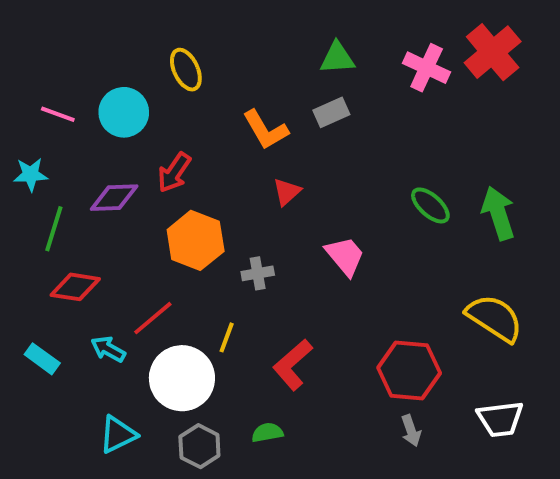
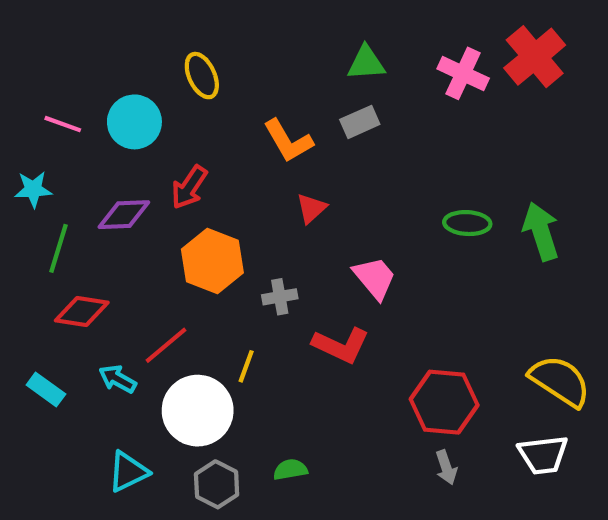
green ellipse: (430, 205) -> (467, 223), turned -39
yellow semicircle: (494, 318) -> (560, 381), moved
red L-shape: (293, 365) -> (341, 345), moved, turned -114

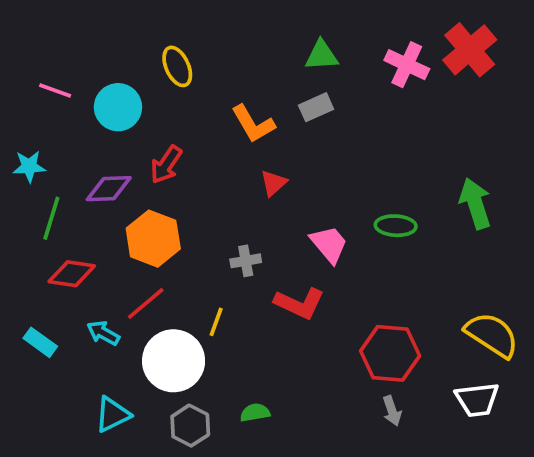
pink line: (63, 124) -> (55, 91), moved
green ellipse: (467, 223) -> (396, 226), moved
orange hexagon: (212, 261) -> (153, 239), moved

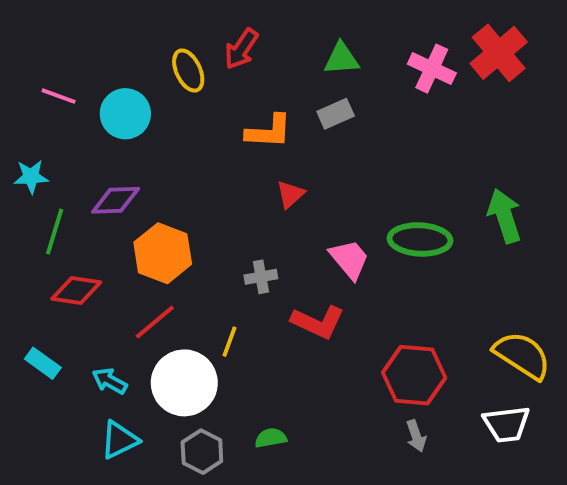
orange L-shape: (253, 124) -> (269, 131), turned -57
red arrow: (166, 165) -> (241, 49), moved
green ellipse: (396, 226) -> (420, 239), size x1.4
cyan arrow: (103, 333) -> (110, 381), moved

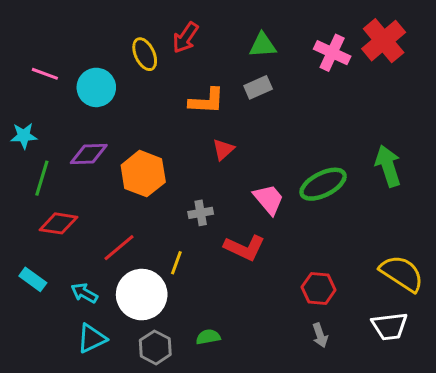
green ellipse: (420, 239) -> (323, 184), turned -30
orange hexagon: (163, 253) -> (143, 174), moved
red hexagon: (414, 375) -> (319, 288), size x0.7

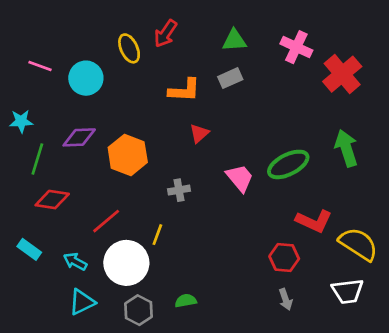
red cross: (384, 41) -> (342, 74), moved
red L-shape: (244, 248) -> (314, 221), moved

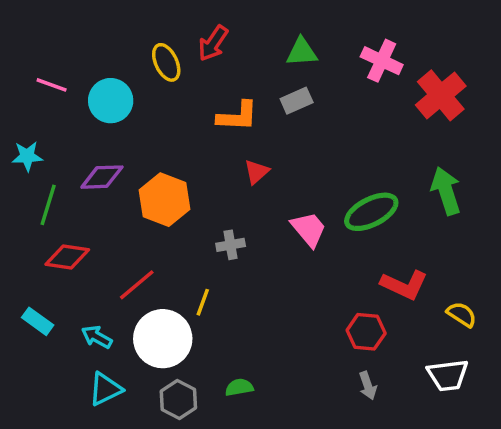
yellow semicircle: (358, 244) -> (462, 314), size x0.6

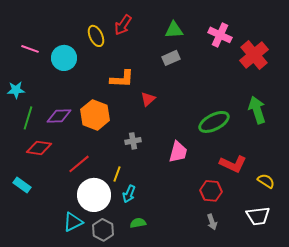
orange L-shape: (237, 116) -> (122, 79), moved
purple diamond: (102, 177) -> (59, 116), moved
pink trapezoid: (309, 229) -> (178, 152), moved, turned 55
cyan arrow: (97, 337) -> (129, 194), moved, turned -96
cyan triangle: (105, 389) -> (73, 222), moved

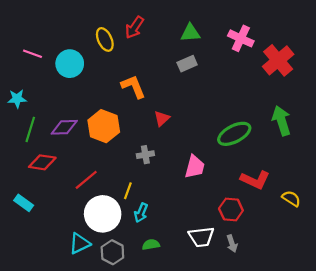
orange L-shape: (122, 79) -> (133, 87), turned -115
red triangle: (148, 99) -> (162, 118), moved
white trapezoid: (258, 216) -> (201, 237), moved

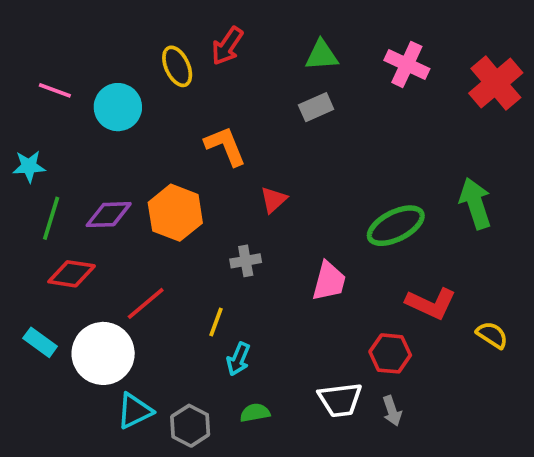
red cross: (278, 60) -> (496, 83), moved
white circle: (103, 214) -> (103, 353), moved

